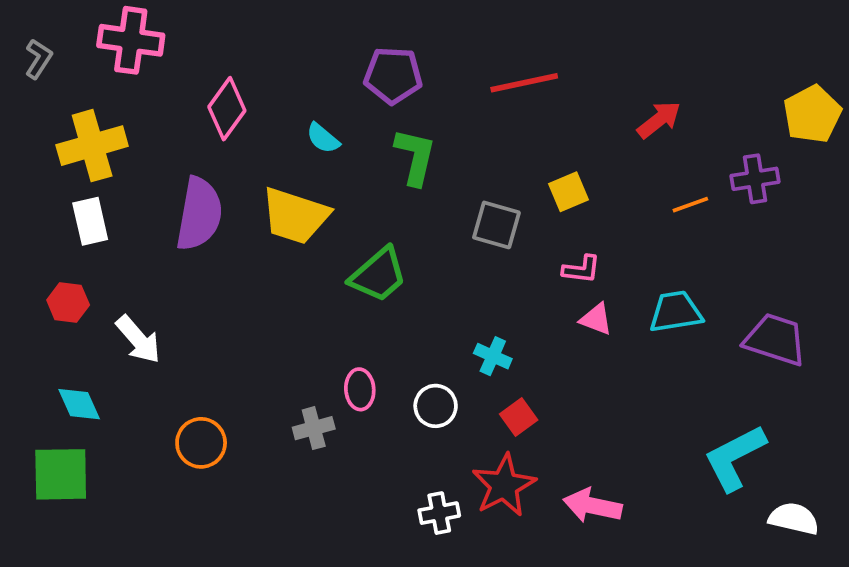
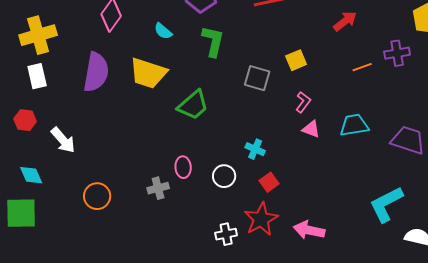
pink L-shape: (581, 269) -> (303, 102), turned -60

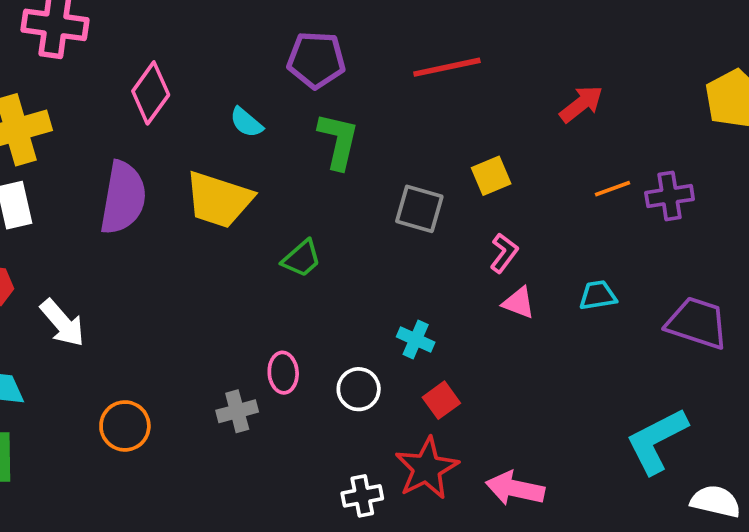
purple cross: (397, 53) -> (670, 196), moved
green trapezoid: (193, 105) -> (302, 259), size x0.7
cyan trapezoid: (354, 125) -> (598, 295), size x0.7

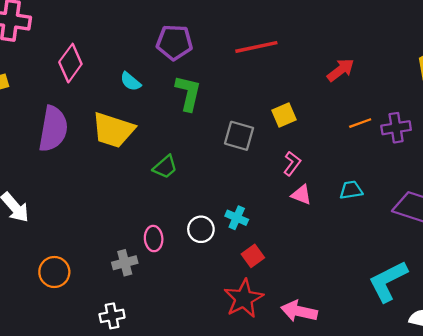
white circle: (359, 389) -> (201, 229), moved
white cross: (362, 496) -> (112, 316), moved

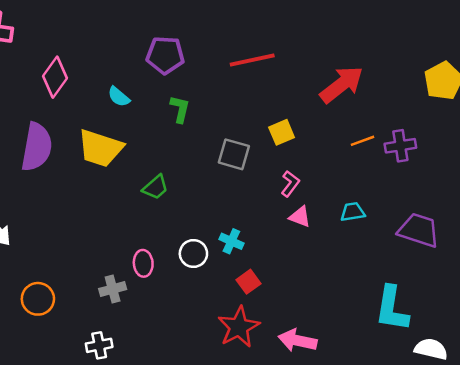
red arrow: (341, 70) -> (342, 84), size x1.5
green L-shape: (188, 93) -> (180, 109), size x0.7
cyan L-shape: (388, 281) -> (392, 309), turned -54

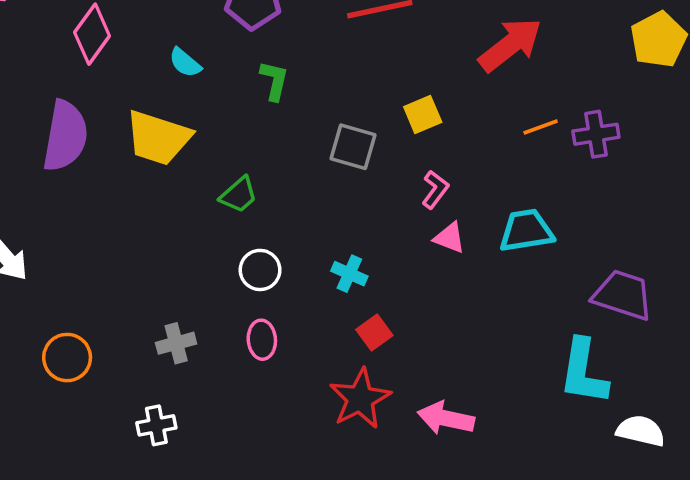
cyan trapezoid: (353, 212) -> (526, 231), size x1.5
purple trapezoid: (419, 230) -> (623, 295), moved
white circle: (193, 254) -> (260, 270), moved
pink ellipse: (143, 263) -> (262, 340), moved

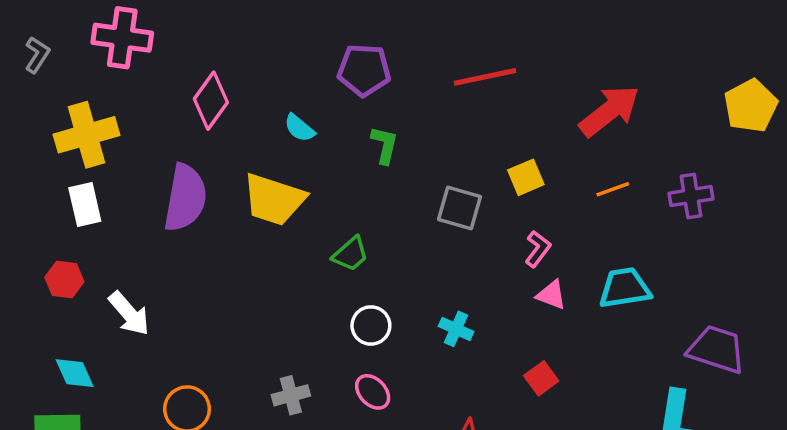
orange line: (541, 127) -> (613, 189), moved
red square: (374, 333) -> (541, 378), moved
pink ellipse: (262, 340) -> (373, 392), turned -39

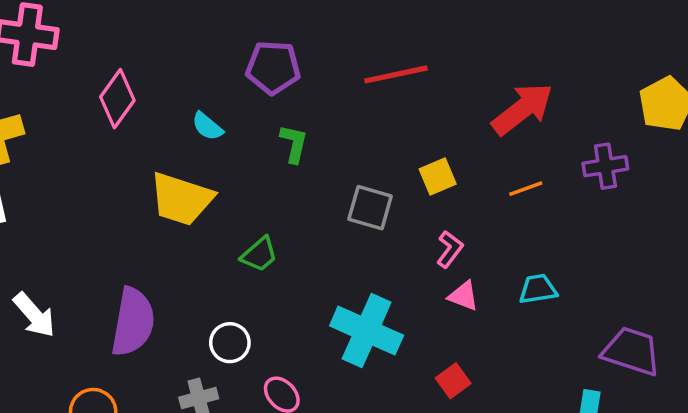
purple cross: (691, 196) -> (605, 166), moved
purple semicircle: (185, 198) -> (133, 322), moved
cyan trapezoid: (625, 288) -> (538, 289), size x0.7
white circle: (371, 325) -> (230, 343), moved
cyan cross: (456, 329) -> (367, 331), size x2.0

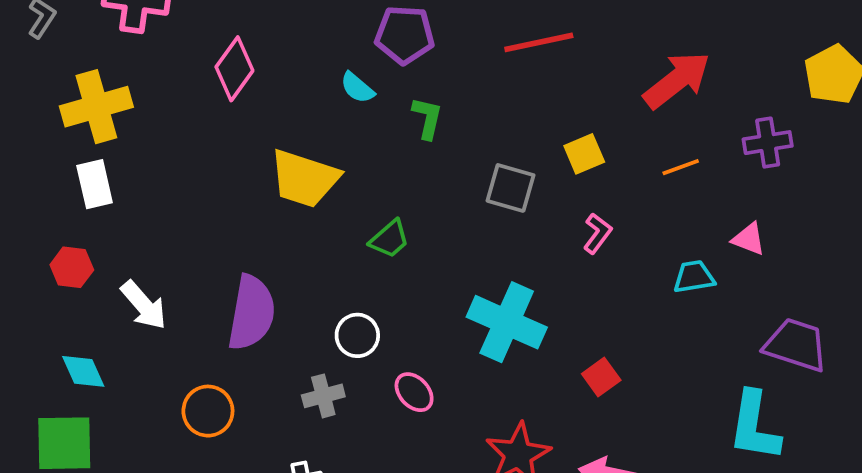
cyan semicircle: (207, 126) -> (357, 88), moved
pink triangle: (464, 296) -> (749, 239), moved

